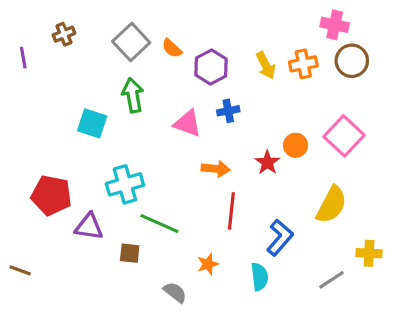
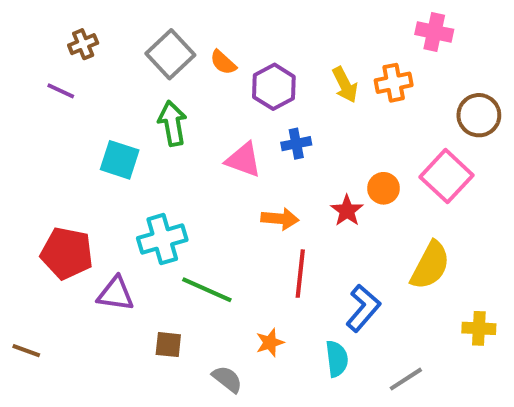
purple line: (23, 58) -> (61, 91), moved, turned -55
brown circle: (352, 61) -> (479, 115), moved
brown square: (130, 253) -> (168, 345), moved
gray line: (331, 280) -> (406, 379), moved

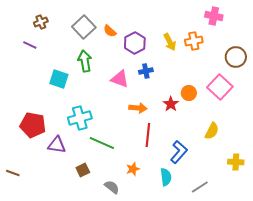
yellow semicircle: (430, 265) -> (212, 131), size x0.7
brown square: (168, 345) -> (83, 170), turned -32

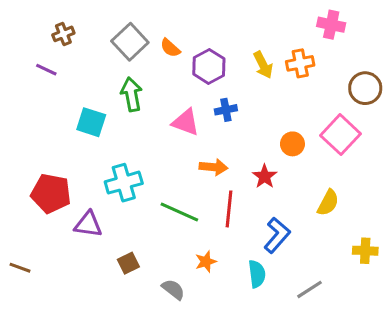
red star: (171, 104) -> (265, 176), moved
green line: (102, 143) -> (179, 212), moved

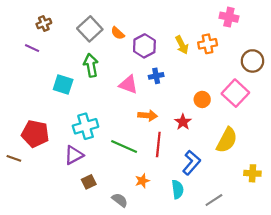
yellow semicircle: (328, 203) -> (227, 140), size x1.4
purple triangle: (88, 224) -> (74, 155), moved, turned -36
brown line: (20, 268) -> (14, 158), moved

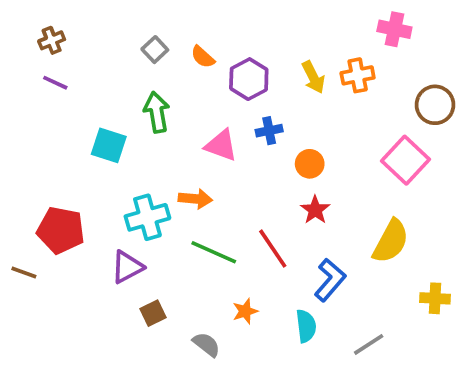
brown cross: (44, 23) -> (52, 40), moved
gray square: (90, 29) -> (155, 50), size x0.6
orange circle: (202, 99) -> (310, 164), moved
orange arrow: (148, 116) -> (195, 199), moved
red line: (158, 144) -> (273, 249), turned -40

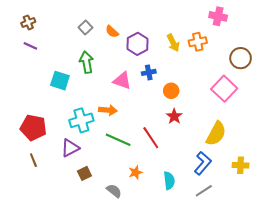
brown line: (24, 273) -> (33, 160), moved, turned 48
blue L-shape: (330, 280) -> (203, 163), moved

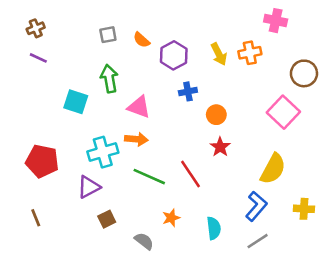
gray square: (85, 28) -> (108, 35), turned 32
pink triangle: (122, 81) -> (139, 107), moved
brown line: (33, 160) -> (36, 218), moved

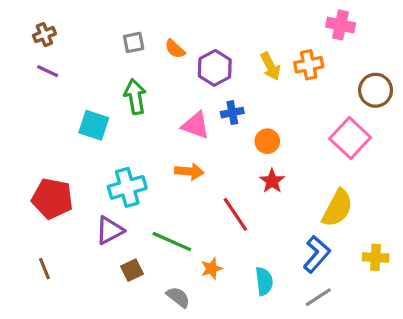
pink triangle: (139, 107) -> (196, 125), moved
orange arrow: (136, 139) -> (189, 171), moved
green line: (149, 177) -> (172, 241), moved

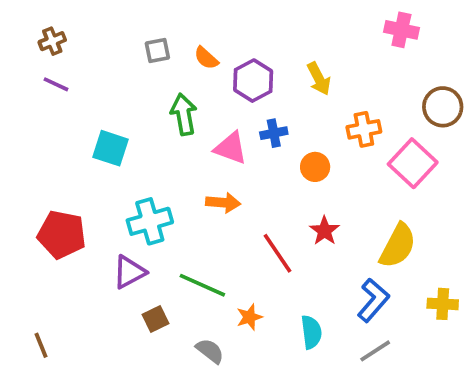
orange cross: (309, 65) -> (364, 129), moved
green arrow: (135, 97) -> (184, 114), moved
red star: (272, 181) -> (324, 231), moved
brown line: (44, 269) -> (41, 345), moved

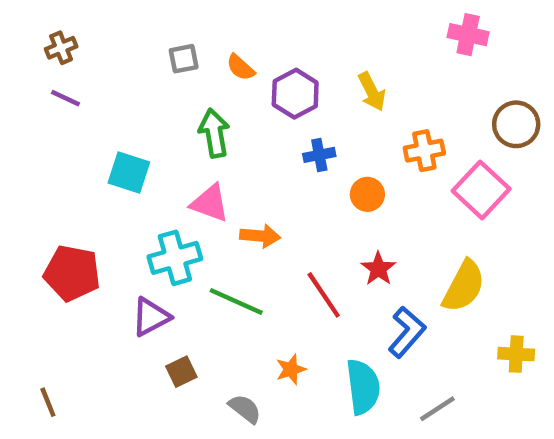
pink triangle: (231, 148) -> (210, 203), moved
green line: (202, 285) -> (236, 302), moved
blue L-shape: (373, 300) -> (407, 332), moved
cyan semicircle: (311, 332) -> (363, 387), size x1.4

